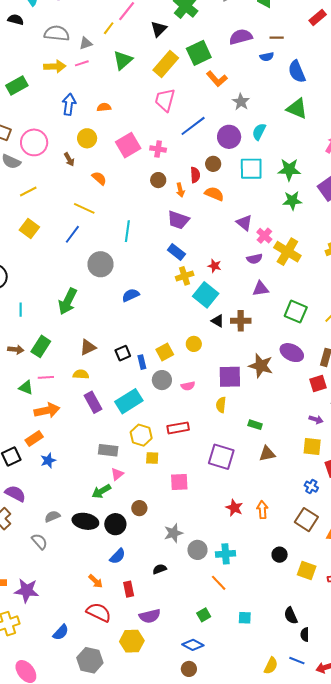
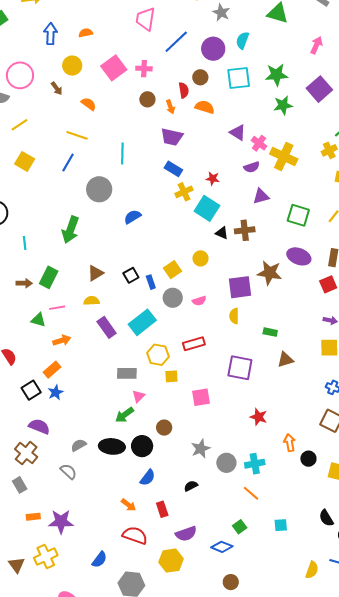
orange arrow: (47, 410) -> (62, 340), size x0.7
blue star: (48, 460) -> (56, 392), moved
orange arrow: (262, 510) -> (290, 443), moved
blue diamond: (193, 645) -> (222, 547), moved

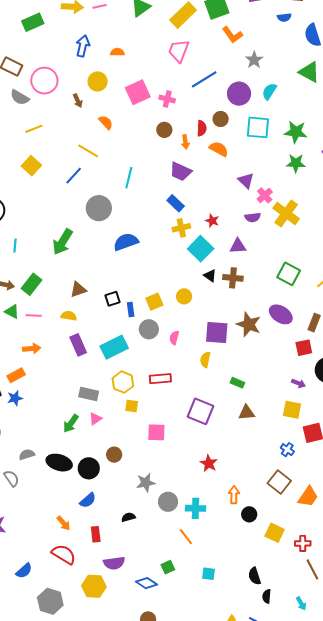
purple triangle: (261, 196) -> (238, 246), moved
blue semicircle: (132, 217) -> (126, 242), size x1.4
pink semicircle: (199, 301) -> (174, 338), turned 112
green triangle: (38, 320) -> (12, 312), moved
green arrow: (124, 415) -> (71, 423), moved, turned -30

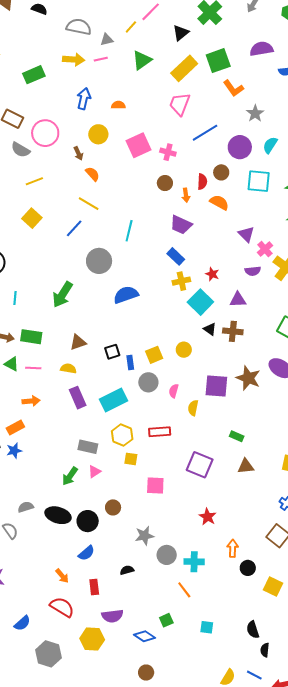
orange semicircle: (106, 122) -> (92, 174), moved
green rectangle: (32, 284) -> (31, 337), turned 60
yellow semicircle: (205, 360) -> (193, 408), moved

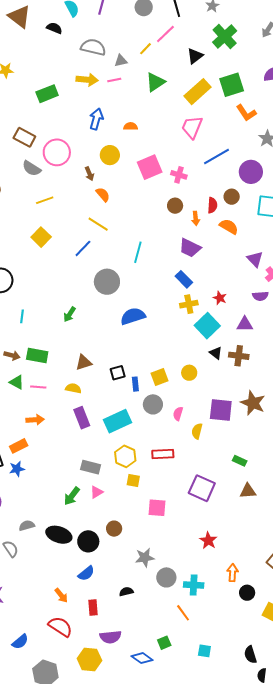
green arrow: (63, 295) -> (70, 314), size x0.6

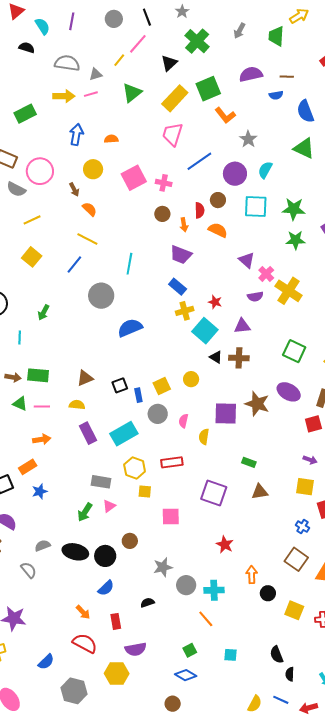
green arrow: (70, 314) -> (44, 312), moved
blue star: (17, 469) -> (40, 491), moved
blue diamond: (142, 658) -> (186, 675), moved

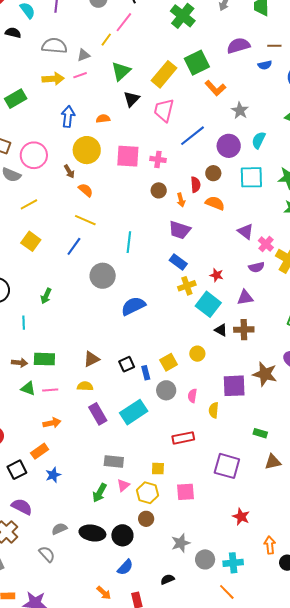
black triangle: (169, 63) -> (132, 99), moved
yellow circle: (93, 169) -> (87, 150), size x1.4
pink square: (134, 178) -> (128, 156), turned 35
yellow hexagon: (135, 468) -> (148, 493), moved

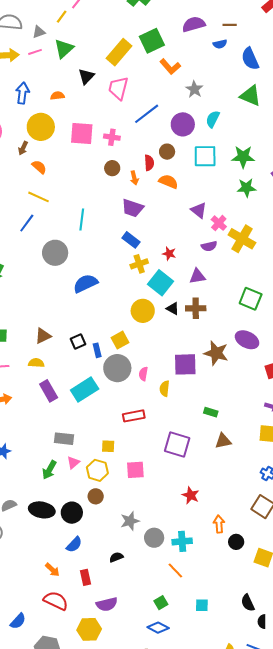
green triangle: (121, 71) -> (64, 49), moved
brown arrow: (69, 171) -> (23, 148), turned 56
yellow circle: (197, 354) -> (143, 311), moved, size x1.5
gray circle: (166, 390) -> (117, 368), size x1.4

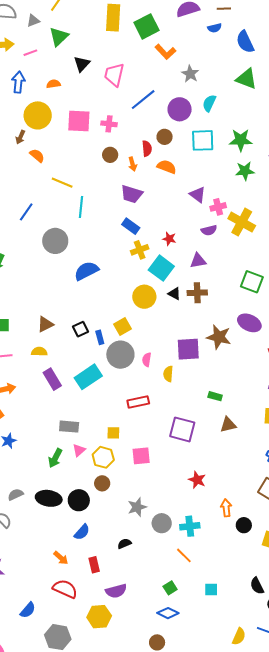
pink line: (35, 52) -> (30, 53), moved
yellow rectangle: (119, 52) -> (113, 18), moved, turned -36
yellow line: (39, 197) -> (62, 183), moved
pink cross: (219, 223) -> (218, 207), turned 35

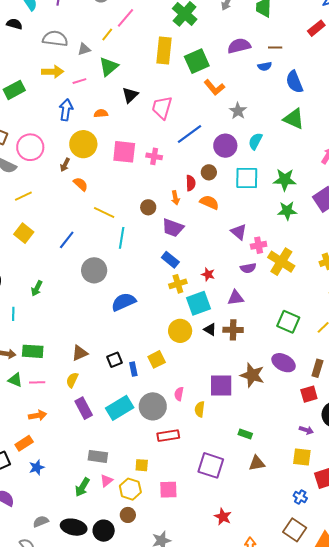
brown circle: (110, 155) -> (148, 207), moved
cyan square: (161, 268) -> (199, 303), turned 30
yellow semicircle: (39, 352) -> (72, 380), turned -70
gray circle: (120, 355) -> (153, 406), moved

